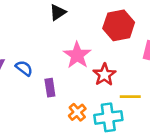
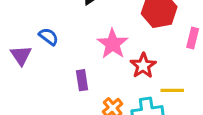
blue semicircle: (24, 68) -> (49, 37), moved

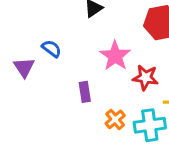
red star: (143, 66) -> (145, 78), turned -30

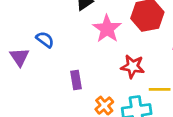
pink star: (115, 56) -> (107, 29), moved

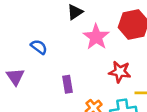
purple triangle: (19, 57) -> (15, 77), moved

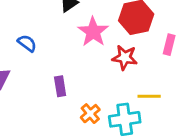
red star: (120, 72) -> (125, 58), moved

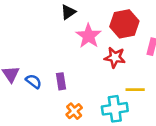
blue semicircle: (27, 43) -> (34, 81), moved
orange cross: (90, 114) -> (74, 111), moved

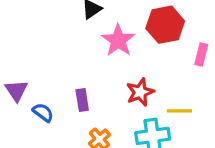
red star: (115, 57) -> (140, 92), moved, turned -30
blue semicircle: (34, 81) -> (43, 112), moved

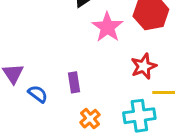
red star: (140, 92) -> (144, 66), moved

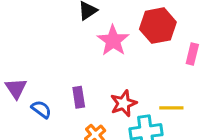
red star: (144, 66) -> (124, 103), moved

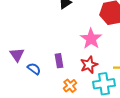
pink star: (113, 41) -> (91, 39), moved

